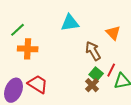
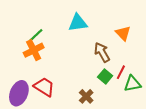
green line: (18, 30) -> (36, 35), moved
orange cross: (28, 49) -> (34, 50), turned -30
brown cross: (92, 85) -> (86, 96), moved

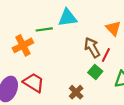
green line: (36, 35) -> (44, 29), moved, turned 35
red line: (121, 72) -> (106, 55), moved

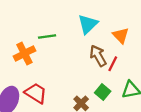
cyan triangle: (68, 18) -> (88, 24), moved, turned -36
green square: (95, 72) -> (103, 92), moved

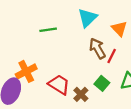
orange cross: (24, 54) -> (26, 71), moved
red trapezoid: (36, 93) -> (59, 85), moved

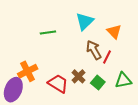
brown cross: (81, 94) -> (78, 76), moved

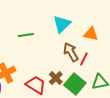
orange triangle: (114, 32) -> (91, 34), turned -35
green square: (98, 82) -> (75, 84), size x1.5

